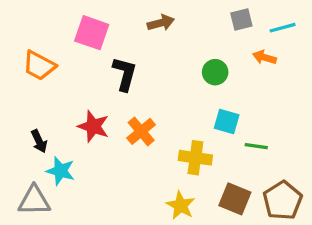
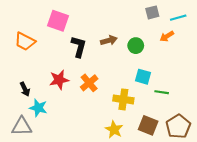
brown arrow: (161, 23) -> (109, 40), moved
orange arrow: (264, 57) -> (167, 36), turned -48
red star: (93, 126) -> (59, 80), turned -30

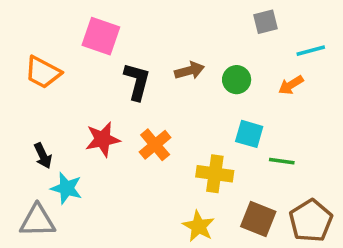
cyan line: (178, 18) -> (311, 51), moved
orange arrow: (167, 36) -> (291, 85), moved

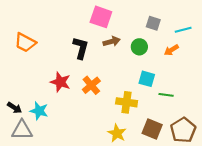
gray square: (266, 22) -> (153, 23), moved, turned 32
pink square: (101, 36) -> (101, 17), moved
red star: (103, 139) -> (60, 82), turned 30
black arrow: (43, 156) -> (14, 108), moved, turned -32

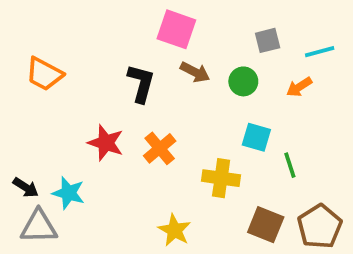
gray square: (153, 23) -> (268, 40), turned -32
brown arrow: (112, 41) -> (195, 72), turned 42
green line: (166, 95) -> (290, 165), turned 64
yellow star: (117, 133) -> (175, 230), moved

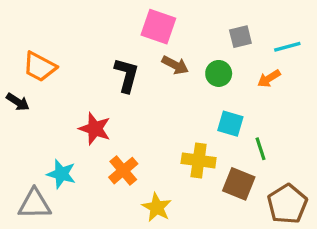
orange cross: (160, 148) -> (123, 171), moved
black arrow: (26, 187) -> (18, 102), moved
brown square: (266, 225) -> (239, 184), moved

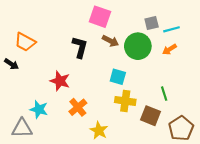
cyan line: (287, 47) -> (172, 29), moved
green circle: (219, 73) -> (138, 46), size x1.6
cyan square: (230, 124) -> (118, 77), moved

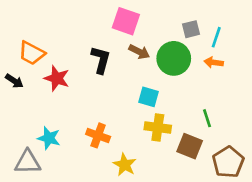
cyan line: (172, 29) -> (216, 37), turned -56
orange arrow: (169, 49) -> (214, 62), turned 40
red star: (60, 81) -> (57, 78), moved
orange cross: (78, 107) -> (98, 135), turned -30

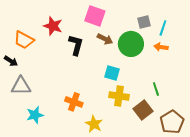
red star: (57, 78) -> (53, 26), moved
cyan star: (49, 138) -> (35, 115), moved, turned -30
brown square: (190, 146) -> (143, 110), turned 30
gray triangle: (28, 162) -> (21, 86), moved

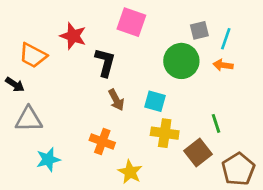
brown arrow: (105, 39) -> (116, 100), moved, turned 35

